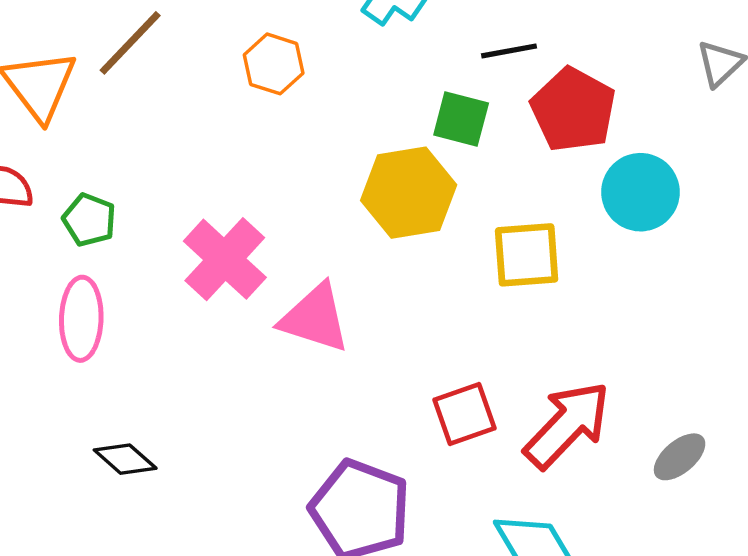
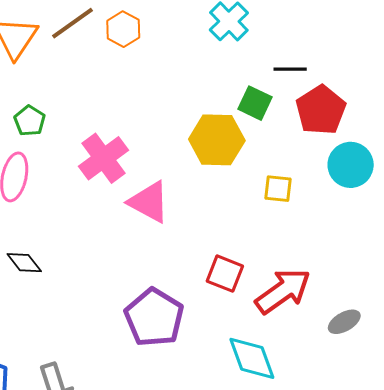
orange hexagon: (274, 64) -> (123, 29), moved
yellow square: (527, 255) -> (278, 189), size x0.7
red square: (464, 414) -> (225, 274), turned 30

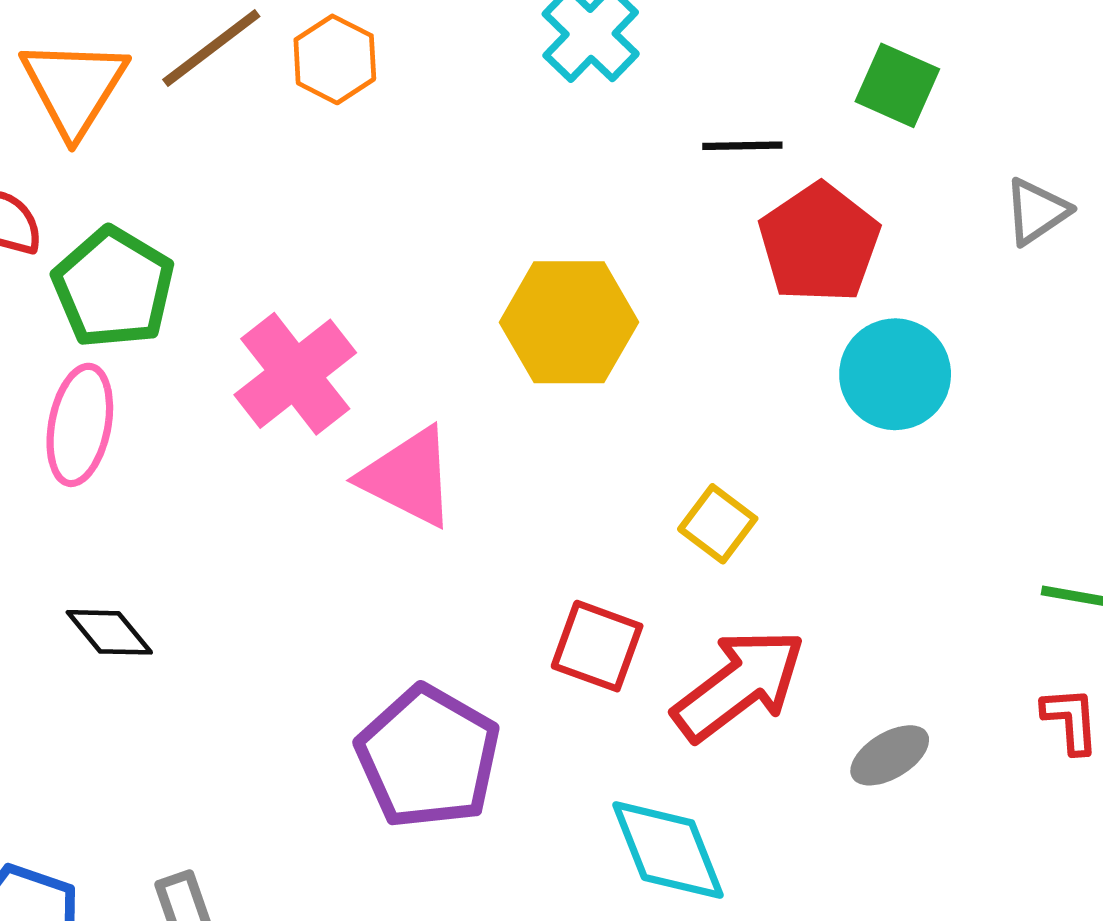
green square: (255, 103) -> (897, 85), moved
green pentagon: (30, 121) -> (113, 288), size x1.6
yellow square: (278, 189) -> (718, 524), moved, turned 32

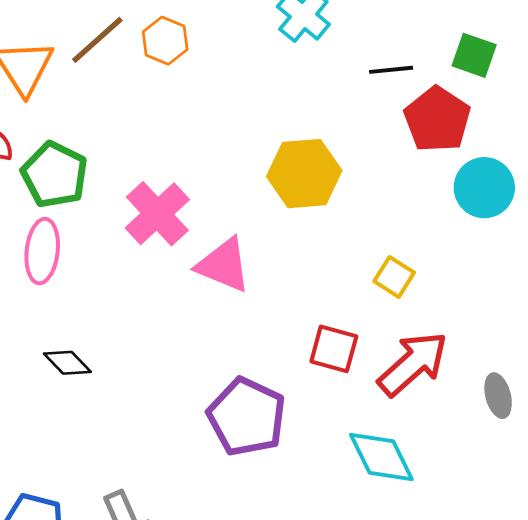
green square: (897, 85) -> (474, 55), moved
gray ellipse: (890, 755) -> (498, 396), turned -69

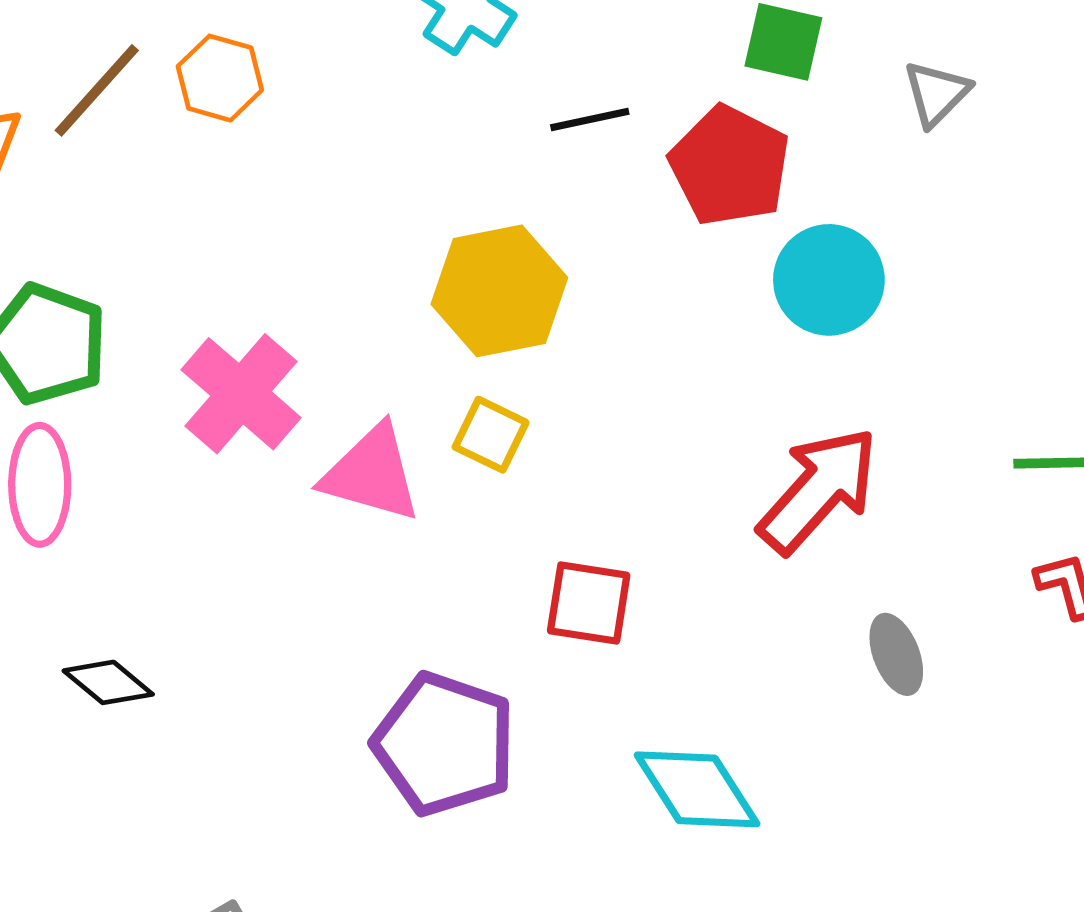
black line: (391, 70) -> (590, 119), moved
yellow square: (394, 277) -> (491, 435), moved
red arrow: (413, 364) -> (818, 490), moved

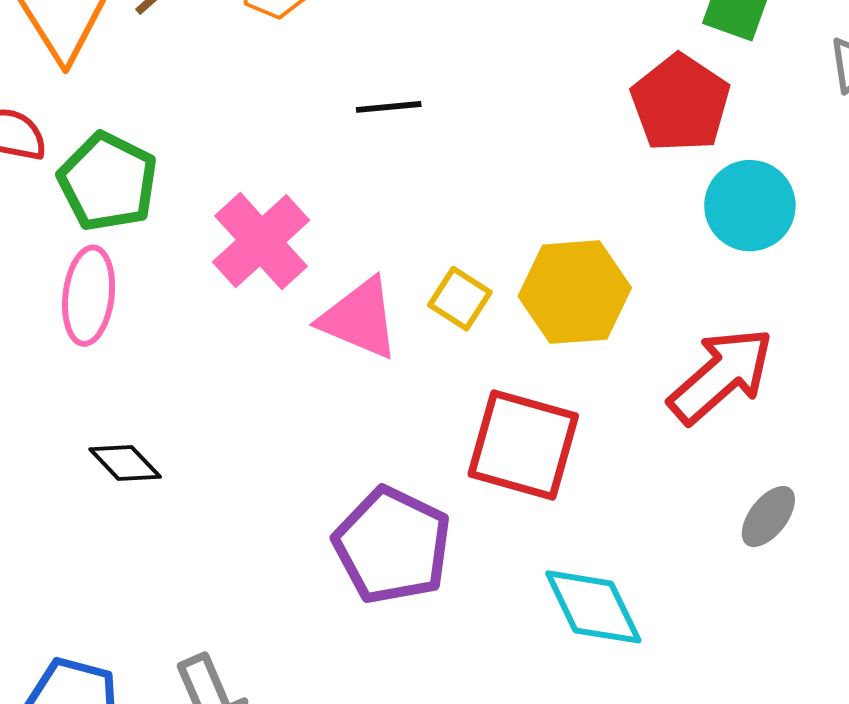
black line: (590, 119) -> (389, 107), moved
yellow hexagon: (499, 291) -> (575, 292), moved
red square: (589, 603) -> (523, 445), size x1.5
gray ellipse: (896, 654) -> (768, 517), turned 52

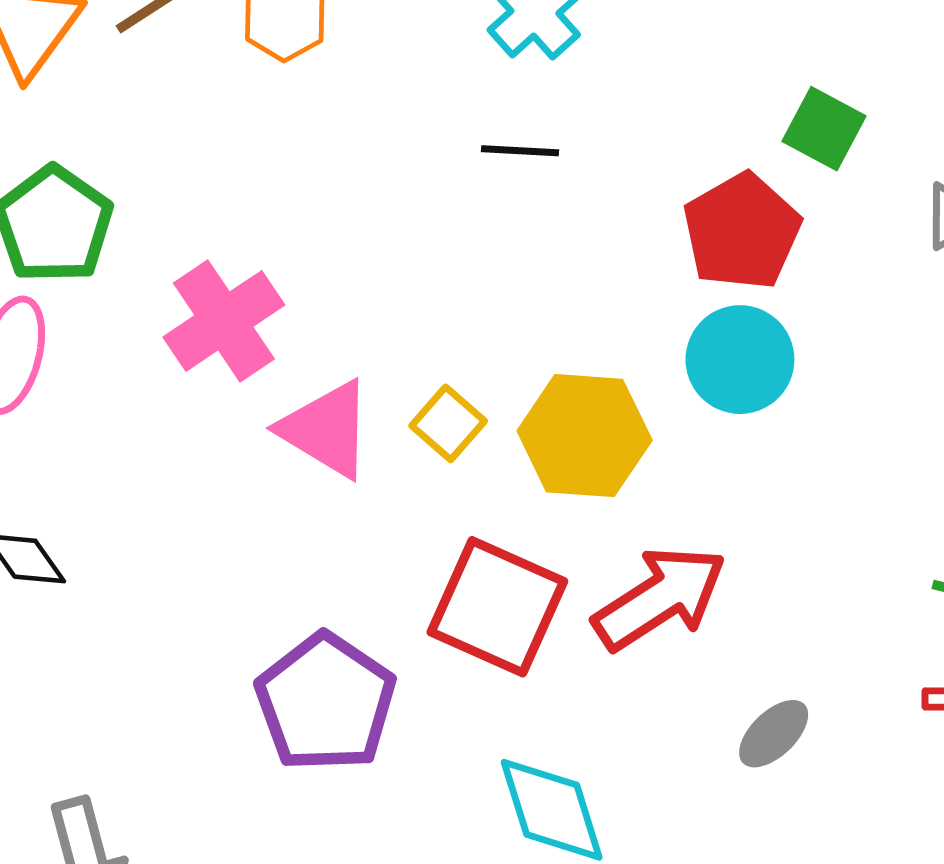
black line: (389, 107) -> (520, 151), moved
cyan circle: (750, 206) -> (740, 360), moved
red arrow: (721, 375) -> (660, 598), moved

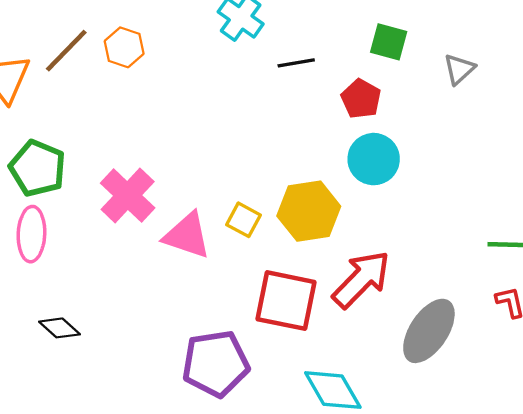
black line: (520, 151) -> (296, 63), moved
red pentagon: (742, 231) -> (361, 99), size x0.7
purple pentagon: (326, 702) -> (216, 364), turned -30
gray ellipse: (774, 734) -> (429, 331), size x1.8

